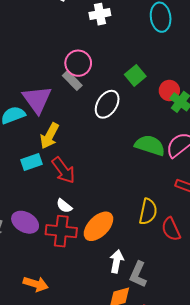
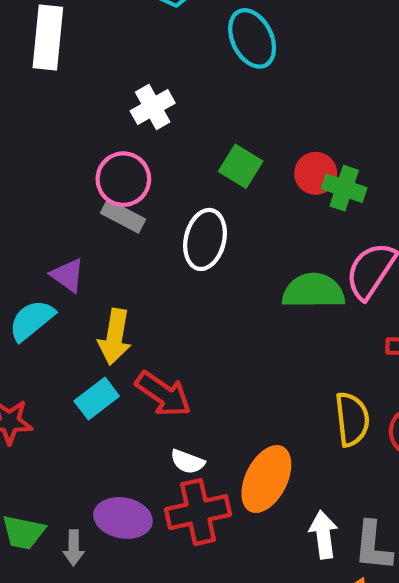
white cross: (100, 14) -> (153, 107), moved
purple triangle: (37, 100) -> (68, 275), size x0.6

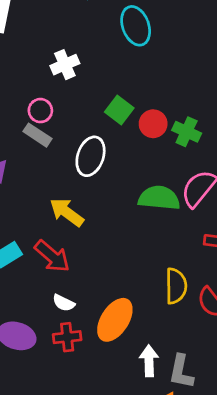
red circle: (316, 173) -> (153, 124), moved
pink circle: (123, 179) -> (40, 111), size x0.7
yellow arrow: (115, 337) -> (67, 212), moved, turned 111
red cross: (198, 512) -> (67, 337), size x0.7

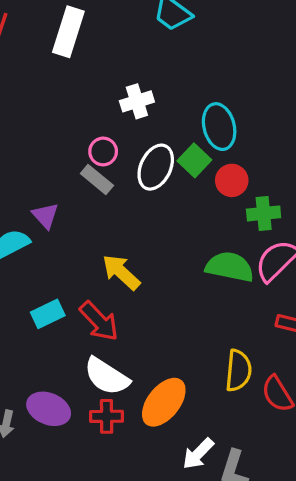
cyan ellipse: (136, 26) -> (219, 127), moved
green cross: (187, 132) -> (264, 213), moved, turned -36
white ellipse: (91, 156) -> (156, 167), moved
white semicircle: (64, 303) -> (107, 376), size x1.8
white arrow: (149, 361) -> (198, 454), turned -140

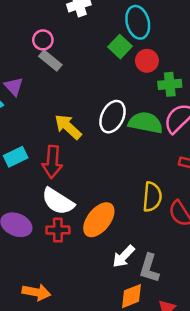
pink circle: (103, 151) -> (43, 40), moved
white ellipse: (156, 167) -> (113, 117), moved
red arrow: (99, 321) -> (52, 162), turned 48

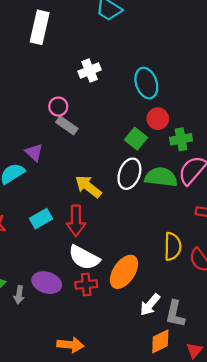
green square: (120, 47) -> (136, 139), moved

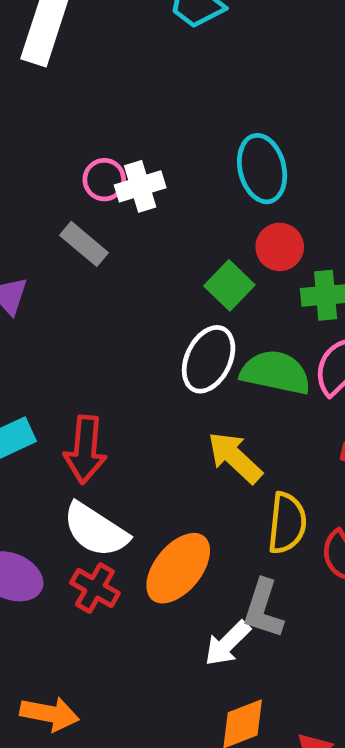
white cross: (90, 70) -> (140, 186), moved
pink circle: (58, 107) -> (104, 180), moved
yellow arrow: (88, 186) -> (235, 457), moved
red cross: (86, 285) -> (95, 588), turned 30
gray L-shape: (175, 314) -> (263, 609), moved

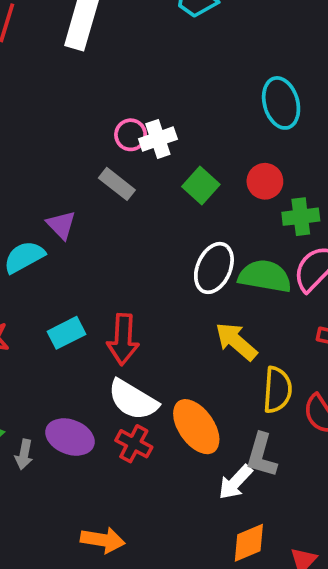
cyan ellipse: (262, 169) -> (281, 103), moved
green square: (229, 285) -> (201, 186), moved
orange ellipse: (178, 568) -> (196, 427), turned -72

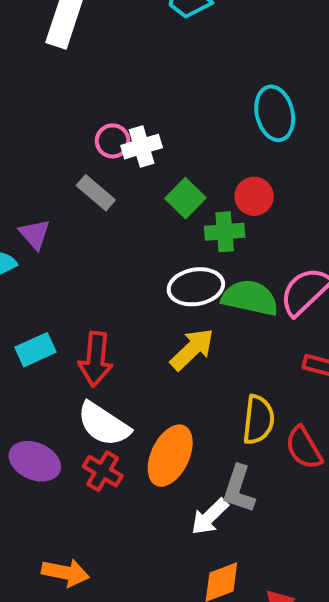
green cross: (301, 217) -> (225, 232), moved
white ellipse: (214, 268) -> (196, 287), turned 54
yellow arrow: (236, 342) -> (192, 349), moved, turned 93
orange ellipse: (196, 427) -> (170, 456), turned 58

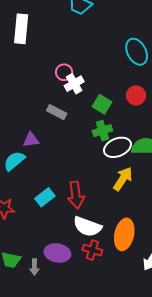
pink circle: (113, 141) -> (64, 72), moved
green cross: (225, 232) -> (102, 131), moved
purple triangle: (35, 234) -> (31, 140), turned -42

